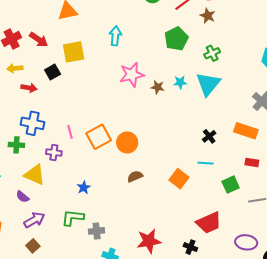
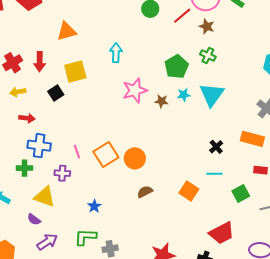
green pentagon: (176, 39) -> (177, 67), moved
red arrow: (39, 40) -> (40, 62), turned 60
green cross: (212, 53) -> (208, 55), moved, turned -35
red arrow: (29, 88) -> (27, 118), moved

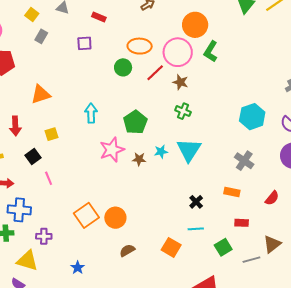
green pentagon: (177, 67) -> (135, 122), moved
yellow square: (75, 72) -> (52, 134), size x0.6
orange rectangle: (252, 139) -> (232, 192), size x0.7
pink line: (77, 152) -> (49, 178), moved

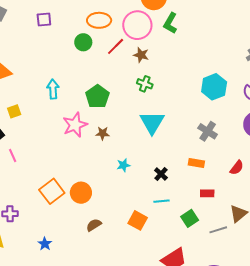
cyan star: (161, 152) -> (123, 165), moved

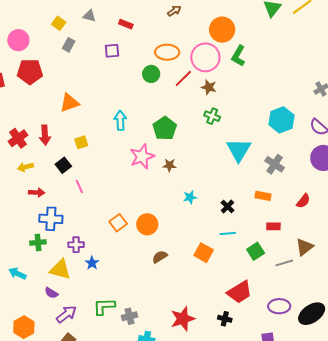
cyan triangle: (152, 122) -> (239, 150), moved
orange square: (52, 191) -> (118, 223), size x0.7
blue star: (45, 244) -> (92, 263), moved

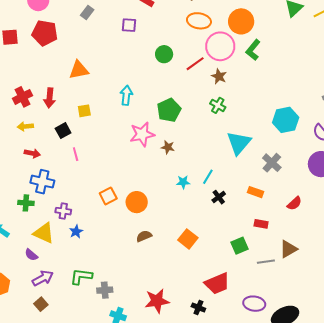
orange ellipse: (167, 52) -> (199, 21), moved
cyan line: (228, 234) -> (208, 177), moved, turned -63

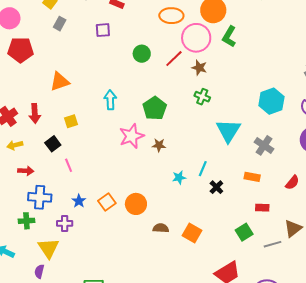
blue star: (76, 232) -> (79, 201), moved
yellow triangle: (44, 233) -> (48, 248), turned 40
brown semicircle: (144, 236) -> (161, 228), moved, turned 35
purple semicircle: (31, 255) -> (39, 271), turned 72

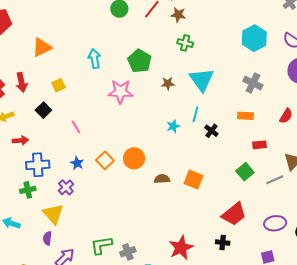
cyan triangle: (228, 131) -> (202, 80), moved
pink star: (132, 136) -> (120, 92), turned 30
brown star: (159, 145) -> (168, 84), moved
pink line: (69, 165) -> (76, 127), moved
purple cross: (65, 223) -> (66, 187), turned -35

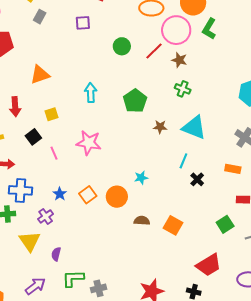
cyan triangle: (202, 80) -> (194, 127), turned -40
pink star: (120, 92) -> (89, 143), moved
cyan star: (173, 126) -> (141, 178), moved
pink line: (76, 127) -> (54, 153), moved
purple semicircle: (47, 238) -> (56, 254), moved

